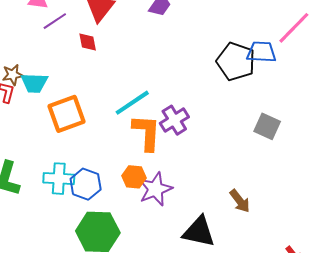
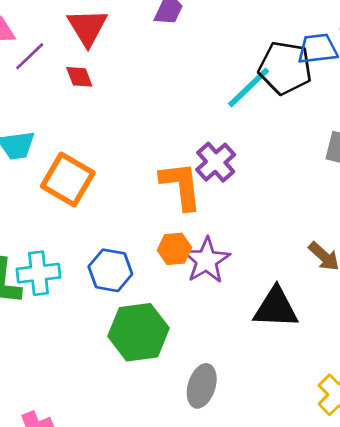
cyan line: (132, 103) -> (249, 87), moved
orange square: (67, 114) -> (68, 179), turned -30
cyan cross: (59, 179) -> (39, 273), moved

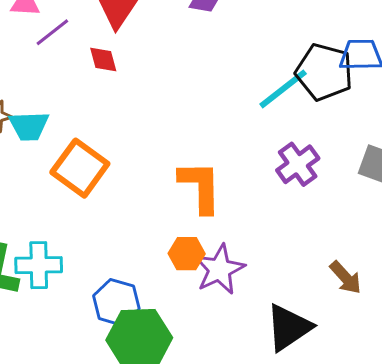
purple cross: (216, 162) -> (298, 164), moved
blue hexagon: (110, 270) -> (116, 302), moved
black triangle: (276, 308) -> (289, 327), turned -42

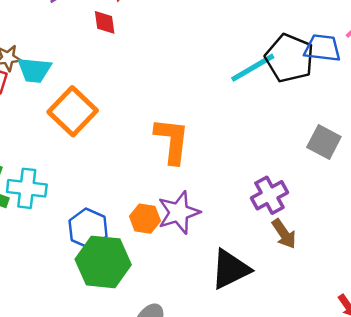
purple cross: (298, 164) -> (269, 195), moved
orange hexagon: (187, 254) -> (145, 219), moved

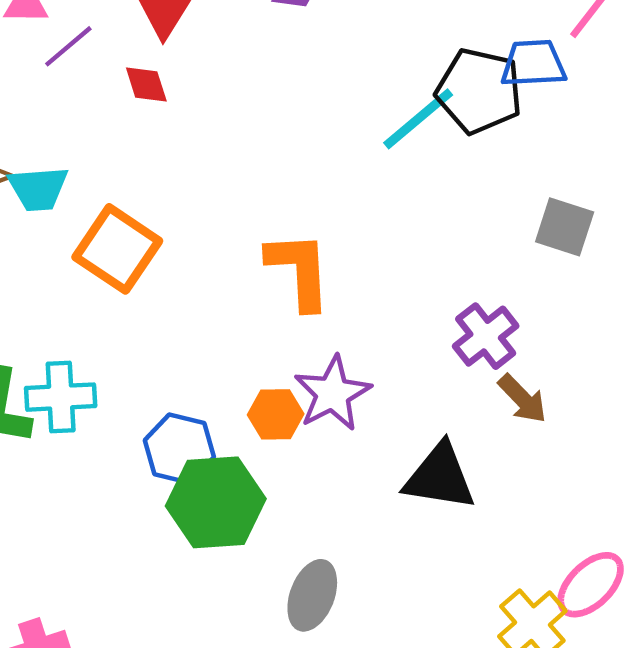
black triangle: (230, 269) -> (440, 477), turned 45

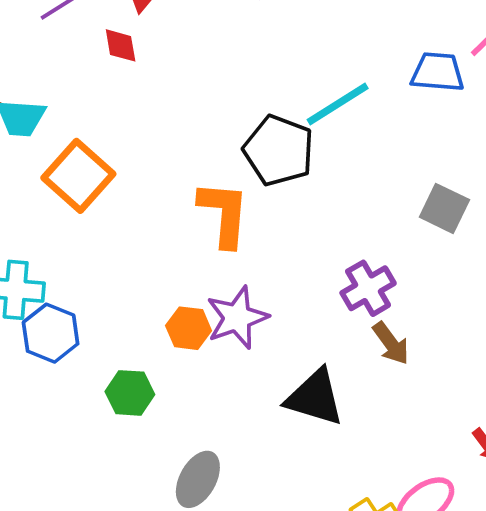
black pentagon: (479, 91) -> (279, 150), moved
blue hexagon: (179, 449) -> (51, 333), moved
green hexagon: (216, 502) -> (130, 393), size x0.6

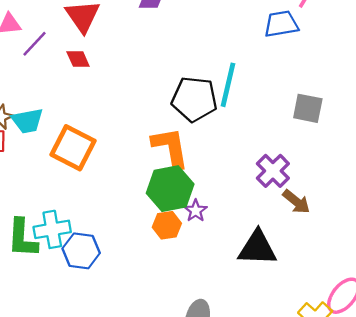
cyan line: (338, 104) -> (228, 85), moved, turned -30
purple star: (237, 318) -> (196, 211), size x0.6
green hexagon: (130, 393) -> (170, 189), moved, size x1.5

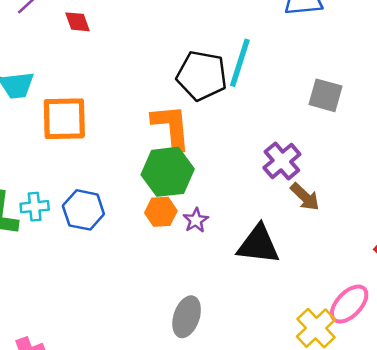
orange square: (73, 148) -> (64, 119), turned -33
purple star: (196, 211) -> (196, 220), moved
cyan cross: (52, 229) -> (35, 207), size x0.7
blue hexagon: (81, 251) -> (83, 210), moved

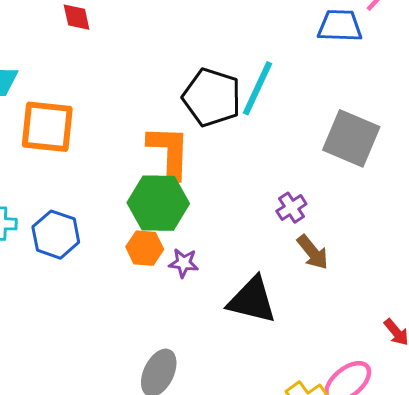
gray square: (325, 95) -> (351, 138), size x1.4
purple cross: (282, 161) -> (291, 208), size x0.7
purple star: (196, 220) -> (184, 263), turned 30

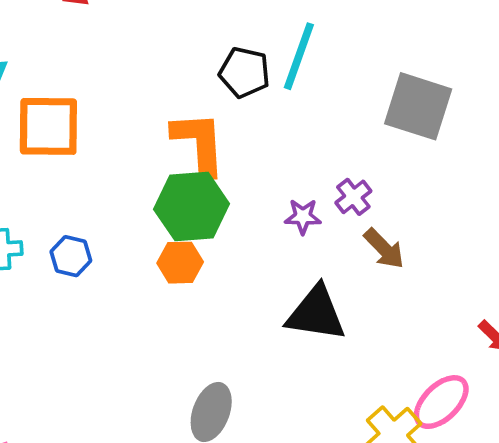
black pentagon: (212, 97) -> (244, 72), size x0.7
blue hexagon: (56, 235) -> (71, 256), size x0.7
purple star: (184, 263) -> (303, 217), moved

